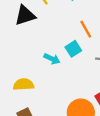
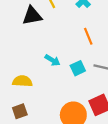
cyan square: (73, 49) -> (78, 68), moved

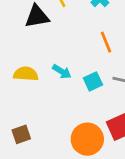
yellow semicircle: (22, 81) -> (26, 74), moved

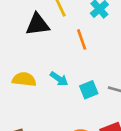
orange line: (106, 42) -> (82, 39), moved

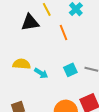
cyan arrow: (59, 79) -> (41, 73), moved

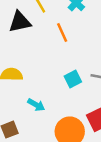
cyan arrow: (41, 73) -> (36, 105), moved

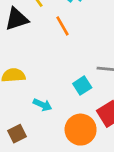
cyan square: (73, 79) -> (82, 86), moved

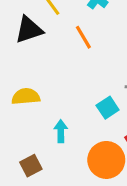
cyan arrow: (43, 105) -> (61, 131), turned -114

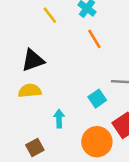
black triangle: (29, 30) -> (33, 60), moved
orange line: (83, 37) -> (94, 39), moved

